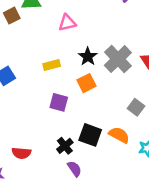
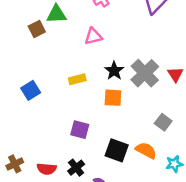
orange square: (87, 83) -> (113, 98), turned 30
purple square: (59, 102) -> (80, 130), moved
black cross: (65, 146) -> (76, 168), moved

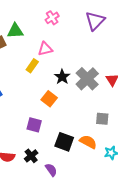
yellow rectangle: (77, 79) -> (32, 66), moved, turned -40
orange square: (113, 98) -> (49, 99), moved, turned 35
gray square: (163, 122) -> (102, 119), turned -32

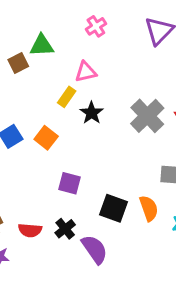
black star: (62, 77) -> (92, 113), moved
orange square: (49, 99) -> (46, 138), moved
orange semicircle: (88, 142) -> (149, 208), turned 42
purple semicircle: (51, 170) -> (94, 249), size x1.5

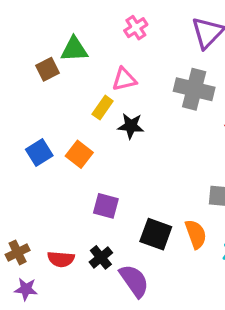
black star: (92, 113) -> (131, 126), turned -30
gray cross: (147, 116) -> (194, 89), moved, turned -32

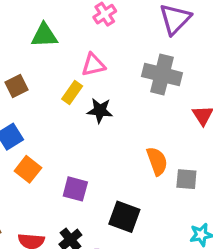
brown square: (48, 69) -> (17, 86), moved
orange square: (79, 154) -> (28, 169), moved
orange semicircle: (196, 234) -> (157, 161), moved

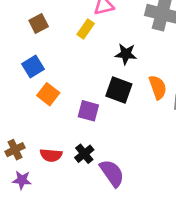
black star: (100, 111) -> (126, 54), moved
black square: (124, 217) -> (119, 90), moved

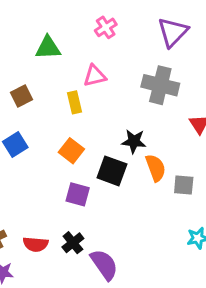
yellow rectangle: (86, 29) -> (75, 102), turned -48
black star: (126, 54) -> (134, 141), moved
orange square: (48, 94) -> (71, 151), moved

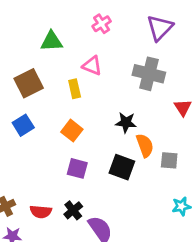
pink triangle: (95, 76) -> (92, 66), turned 35
brown square: (21, 96) -> (29, 83), size x1.5
black square: (112, 171) -> (122, 167), moved

